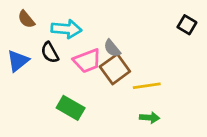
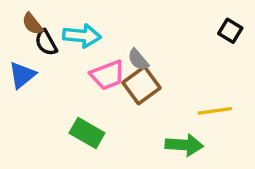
black semicircle: (50, 52) -> (46, 43), moved
yellow line: (147, 86) -> (215, 111), moved
green arrow: (150, 118) -> (184, 145), size x1.5

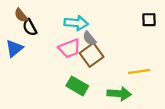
black square: (230, 31) -> (149, 20), turned -32
cyan arrow: (82, 36) -> (76, 23), moved
green rectangle: (87, 133) -> (77, 86), moved

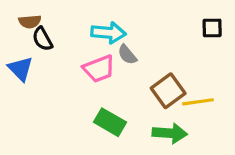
brown semicircle: (21, 15) -> (30, 22), turned -56
blue triangle: (14, 48) -> (20, 69), turned -36
brown square: (92, 55) -> (168, 91), moved

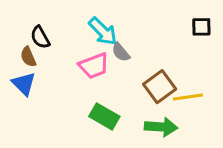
brown semicircle: (30, 22) -> (28, 57), moved, turned 72
cyan arrow: (108, 33) -> (103, 31), turned 40
blue triangle: (20, 69) -> (24, 84), moved

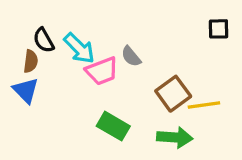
cyan arrow: (103, 31) -> (79, 48), moved
brown semicircle: (28, 57) -> (31, 61), turned -150

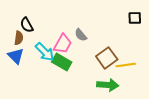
cyan arrow: (79, 48) -> (45, 52), moved
pink trapezoid: (102, 71) -> (63, 44), turned -40
green rectangle: (113, 126) -> (62, 62), moved

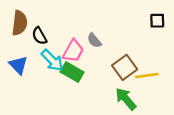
black semicircle: (27, 25) -> (39, 36), moved
brown semicircle: (19, 38) -> (20, 23), moved, size x1.5
green arrow: (108, 85) -> (126, 99), turned -135

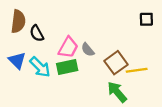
gray semicircle: (94, 41) -> (88, 50), moved
cyan arrow: (52, 60) -> (40, 67), moved
green rectangle: (72, 72) -> (67, 67), turned -42

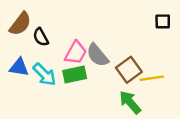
brown semicircle: (18, 21) -> (20, 24), turned 30
gray semicircle: (88, 50) -> (98, 55), size x1.5
blue triangle: (17, 60) -> (19, 67), turned -36

